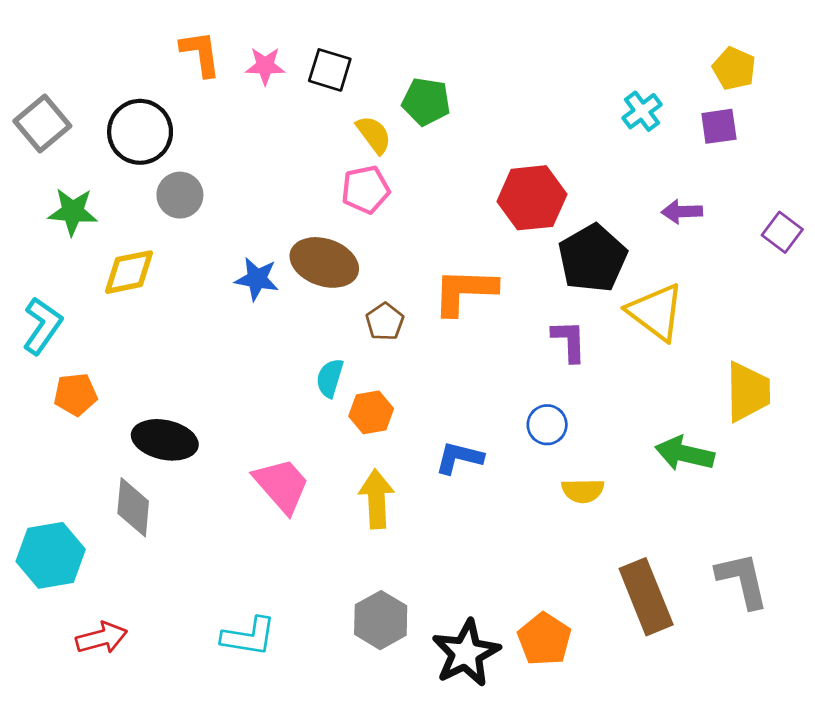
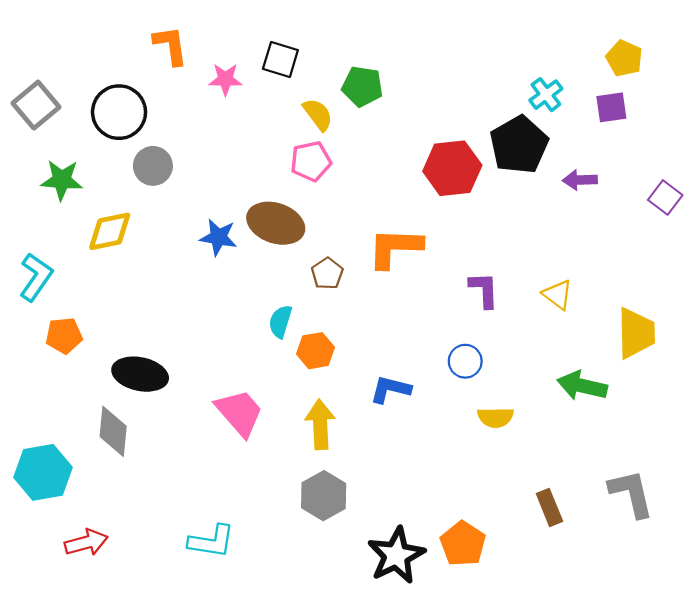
pink star: (265, 66) -> (225, 79), moved
black pentagon: (592, 258) -> (519, 145), moved
yellow triangle: (656, 312) -> (558, 295), moved, size x0.6
brown rectangle: (646, 597) -> (549, 507), size x0.6
gray hexagon: (381, 620) -> (324, 496), moved

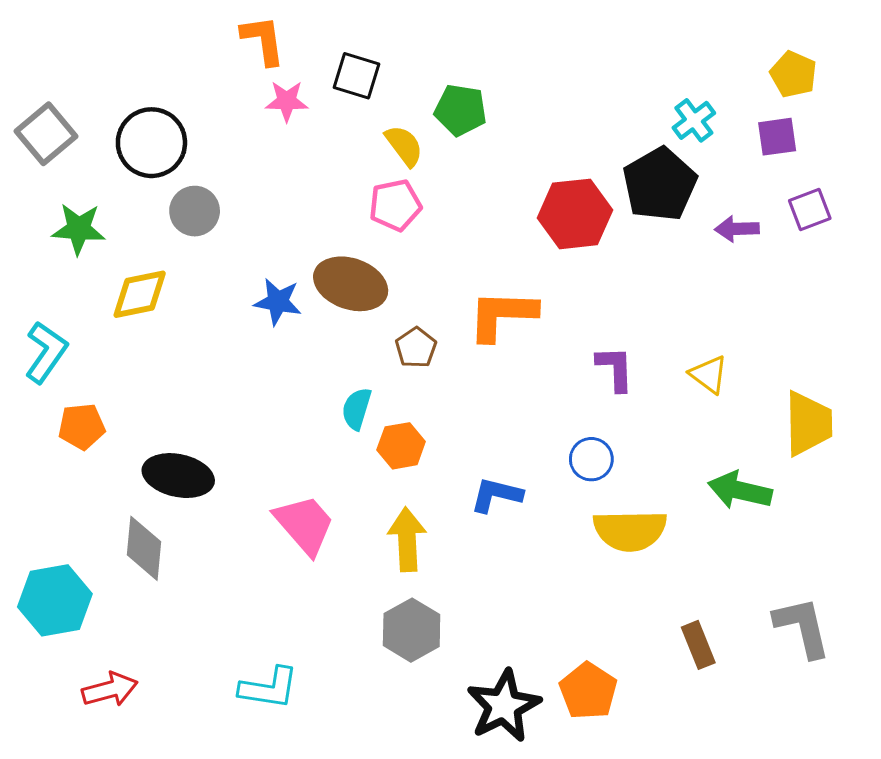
orange L-shape: (170, 45) -> (263, 40), moved
purple square: (665, 197) -> (810, 210), moved, turned 32
yellow semicircle: (496, 417) -> (630, 531), size x1.6

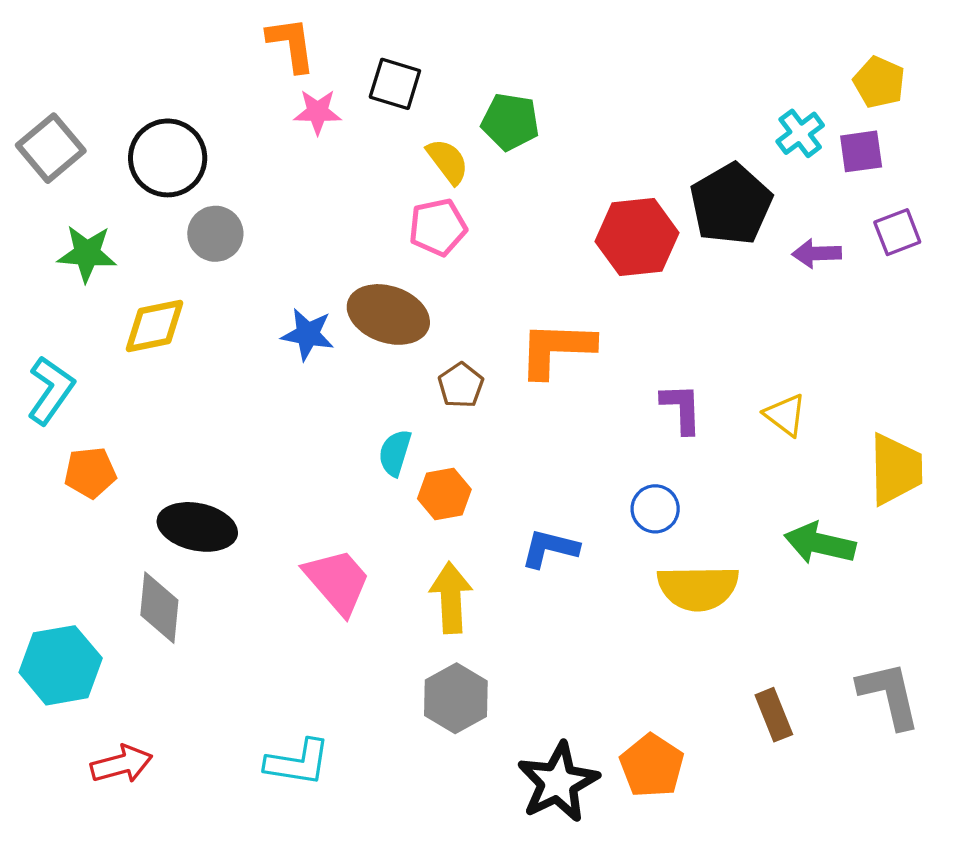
cyan cross: (694, 120) -> (800, 133), moved

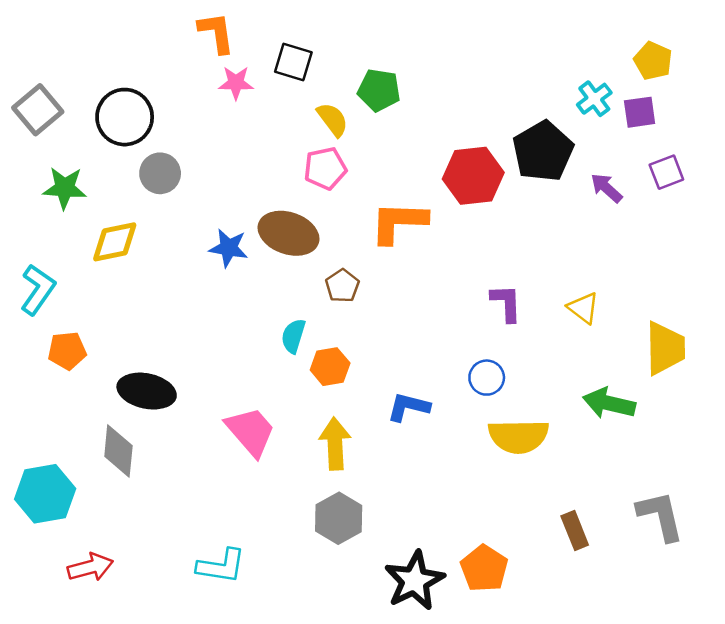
purple arrow: (817, 254) -> (607, 188), turned 44
orange L-shape: (556, 349) -> (399, 222), moved

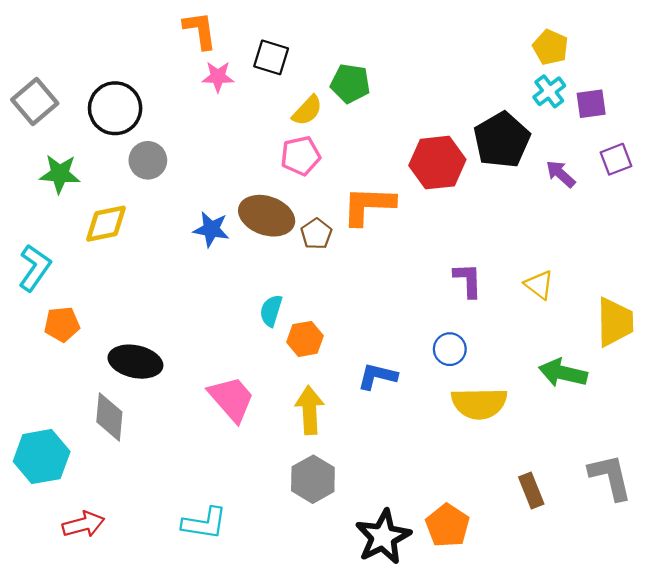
yellow pentagon: (653, 61) -> (550, 47), moved
yellow semicircle: (333, 119) -> (307, 111), turned 80
brown pentagon: (342, 286) -> (316, 234), moved

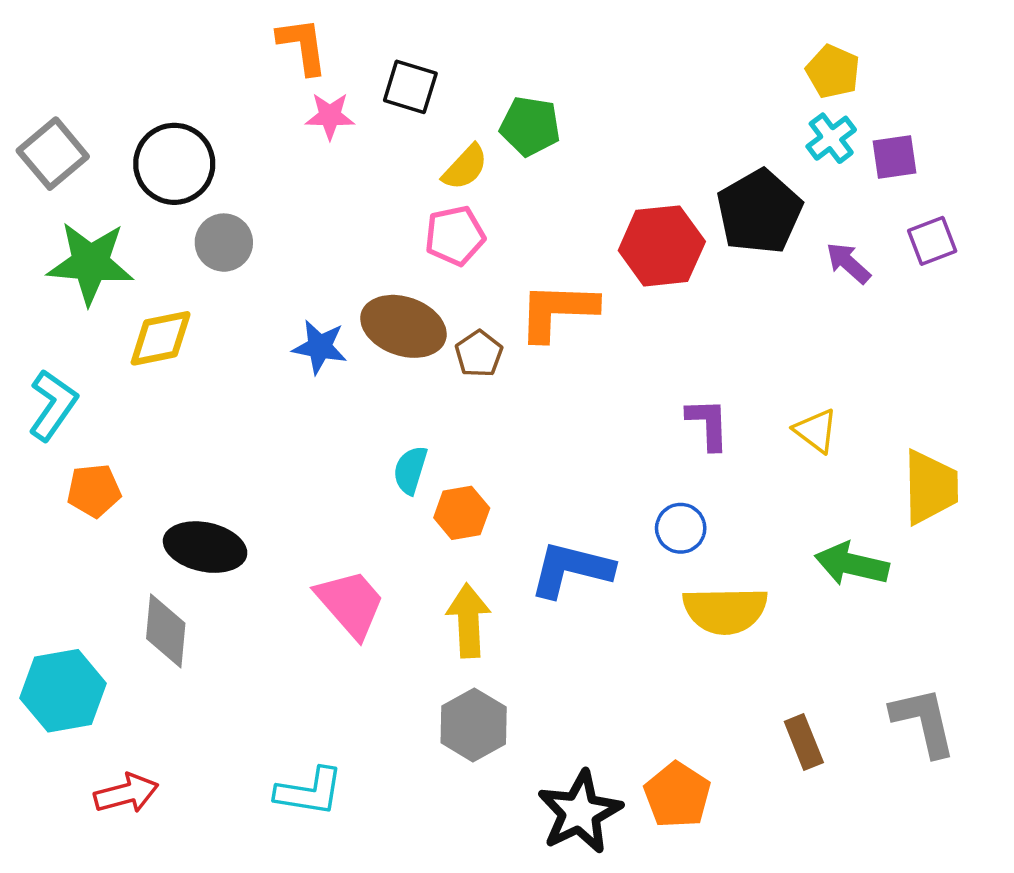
green star: (60, 174) -> (90, 263), size x1.4
blue L-shape: (377, 376) -> (571, 569), size x1.4

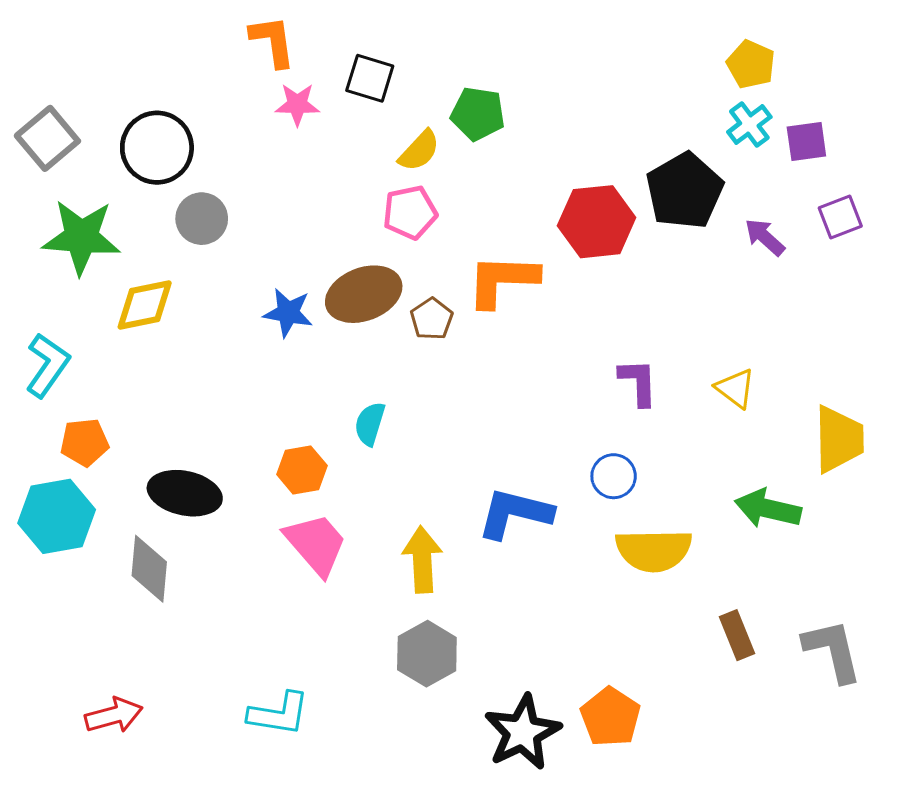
brown ellipse: (403, 326) -> (364, 294), turned -40
orange hexagon: (462, 513) -> (302, 470), moved
cyan hexagon: (63, 691) -> (57, 516), moved
brown rectangle: (804, 742) -> (737, 635), moved

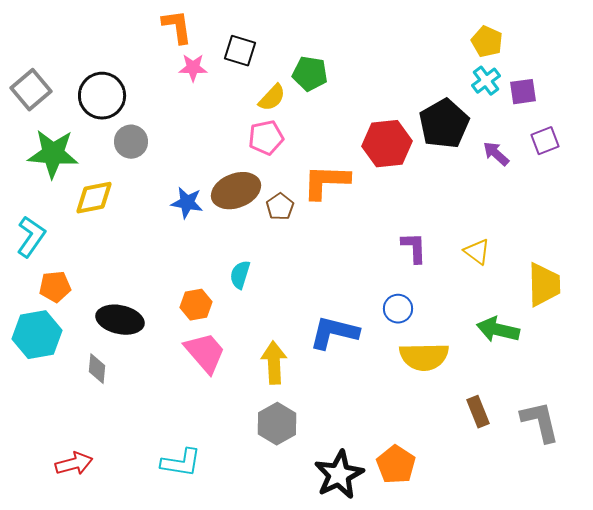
gray diamond: (149, 569) -> (97, 369), size x0.7

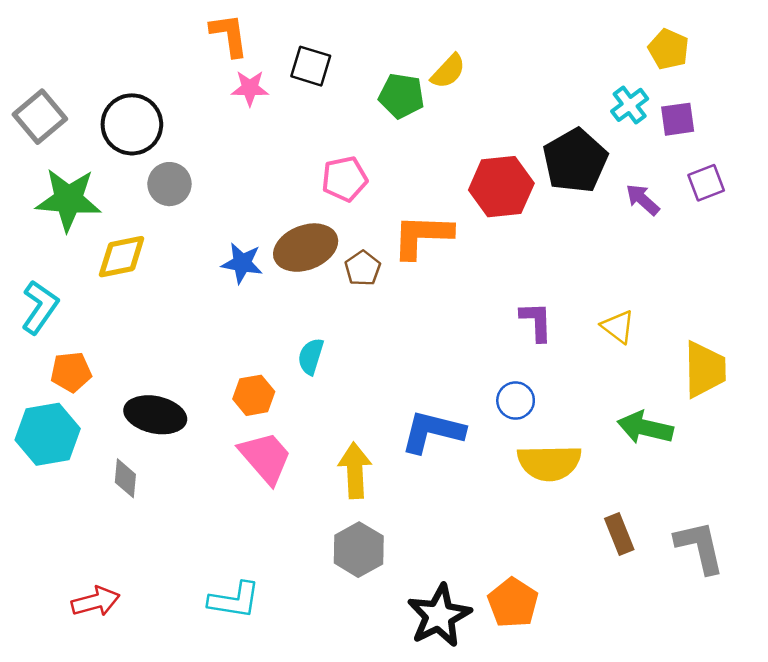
yellow pentagon: (487, 42) -> (669, 49), moved
yellow semicircle: (272, 98) -> (448, 71), moved

